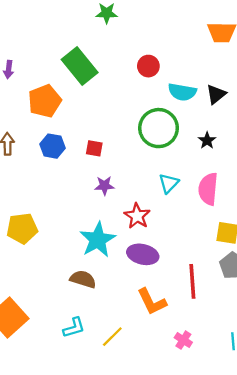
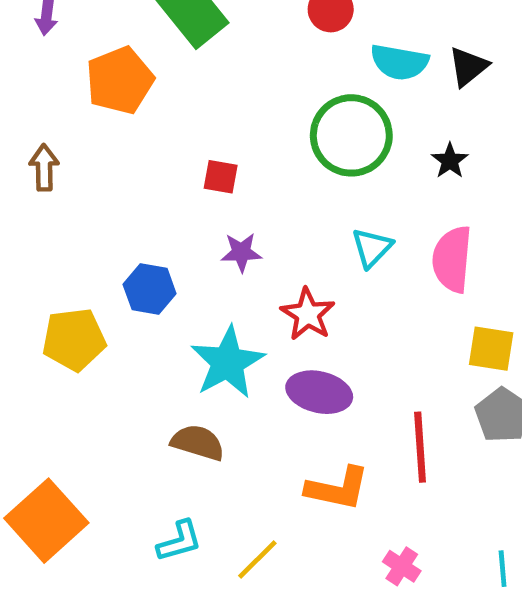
blue hexagon: (53, 146) -> (150, 289), moved
orange L-shape: (152, 302) -> (338, 488), turned -52

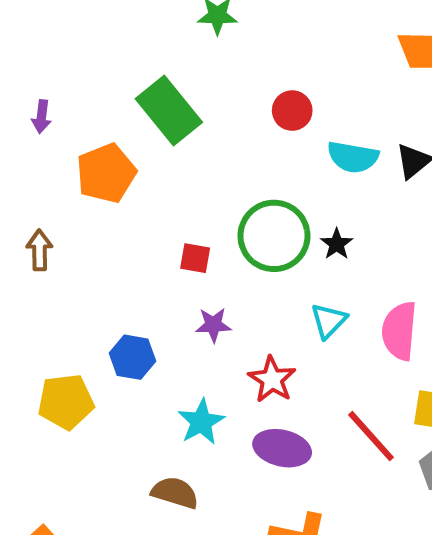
green circle: (351, 135) -> (274, 236), moved
black star: (450, 161) -> (337, 244), moved
cyan star: (228, 362) -> (201, 422), size x0.7
red line: (420, 447) -> (371, 436), moved, turned -38

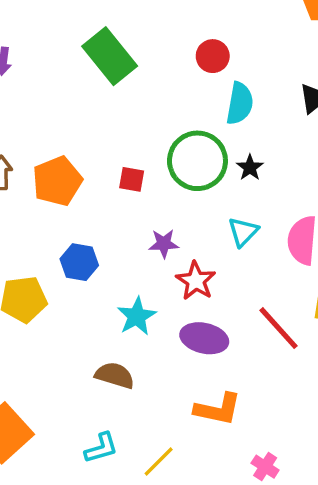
cyan semicircle: (353, 157) -> (240, 103), moved, turned -90
orange pentagon: (106, 173) -> (57, 181), moved
purple star: (213, 325) -> (164, 244), moved

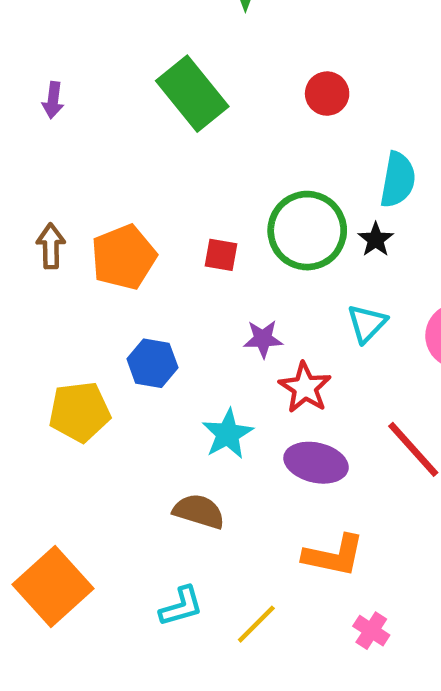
cyan semicircle: (240, 103) -> (398, 180), moved
pink cross: (265, 467) -> (371, 631), moved

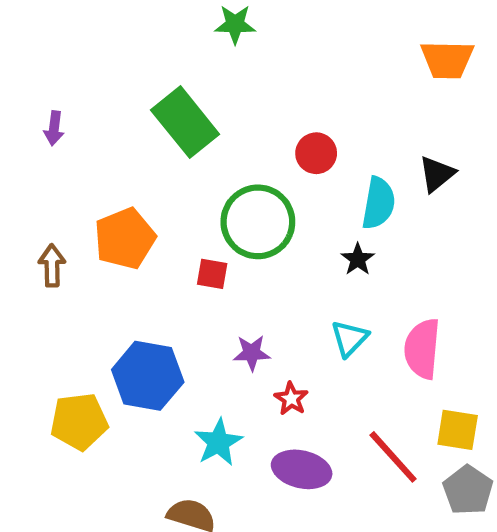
red circle: (327, 94) -> (316, 153), moved
green circle: (307, 231) -> (258, 222), moved
orange pentagon: (124, 257) -> (125, 239), moved
blue hexagon: (152, 363) -> (148, 376), size x1.5
red star: (305, 388) -> (291, 399), size x0.7

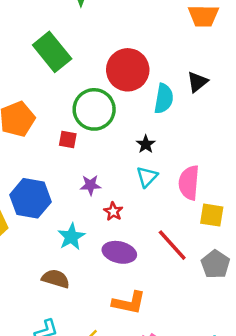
red circle: (316, 153) -> (128, 70), size x1.8
black star: (358, 259) -> (146, 144), moved
yellow square: (458, 430) -> (212, 215), moved

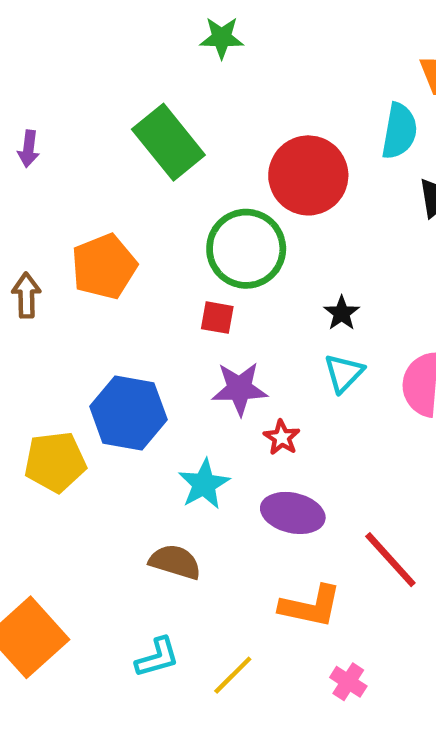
cyan semicircle: (164, 99) -> (399, 131), moved
red square: (68, 139) -> (217, 318), moved
purple star: (91, 185) -> (239, 389), size x1.4
red line: (172, 245) -> (390, 560), moved

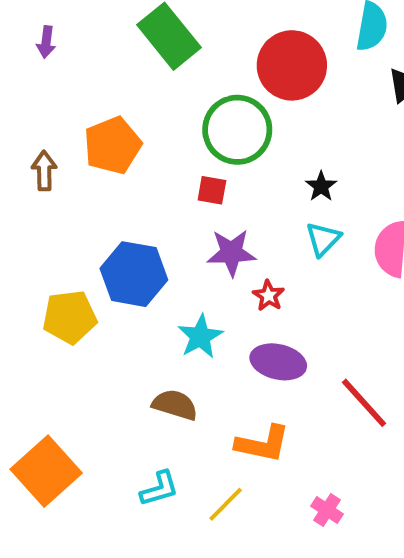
orange L-shape: (311, 606) -> (263, 444), moved

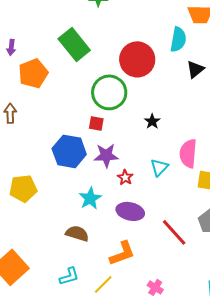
orange pentagon: (112, 145) -> (33, 73), moved
cyan triangle: (323, 239) -> (159, 167), moved
blue hexagon: (134, 274) -> (69, 151), moved
orange L-shape: (263, 444) -> (122, 253), turned -32

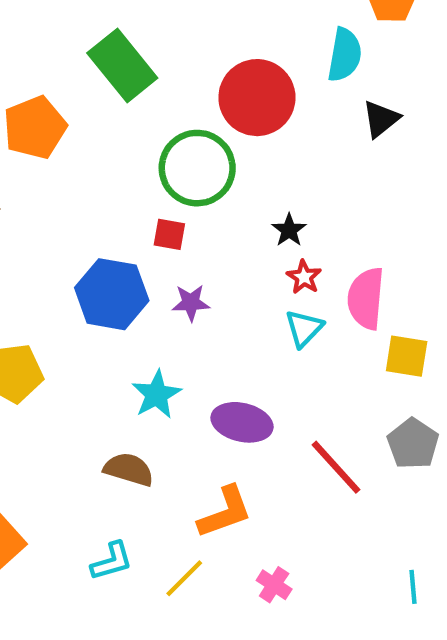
purple star: (106, 155) -> (191, 303), size x0.7
red star: (125, 177) -> (304, 277), moved
pink cross: (155, 287) -> (274, 585), moved

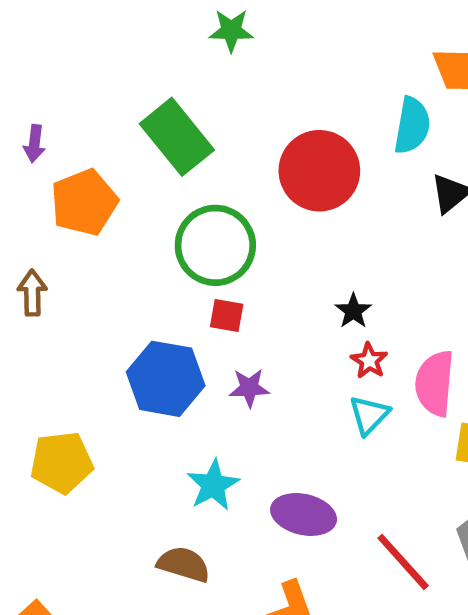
green circle: (197, 168) -> (215, 245), moved

